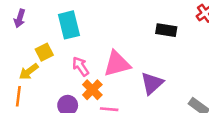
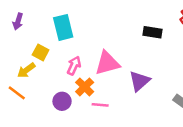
yellow square: (44, 52) -> (41, 52), turned -35
pink arrow: (81, 66) -> (74, 66), turned 60
orange line: (18, 96) -> (17, 93), turned -60

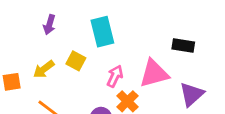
black rectangle: (153, 32) -> (183, 46), moved
yellow arrow: (26, 70) -> (44, 69), moved

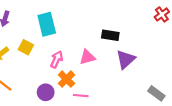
pink triangle: (154, 73) -> (87, 57), size x0.7
purple triangle: (192, 94) -> (126, 59), moved

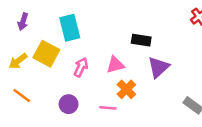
yellow square: (26, 47) -> (46, 54), size x1.5
orange cross: (66, 79) -> (126, 89), moved

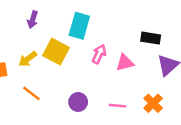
cyan rectangle: (70, 28) -> (79, 26), turned 30
pink arrow: (81, 67) -> (99, 54), moved
orange cross: (126, 89) -> (153, 103), moved

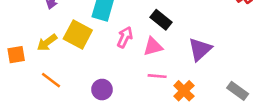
black rectangle: (151, 38) -> (161, 20), moved, turned 30
pink line: (117, 106) -> (157, 76), moved

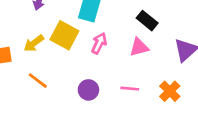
pink arrow: (125, 37) -> (99, 43), moved
pink line: (157, 76) -> (130, 89), moved

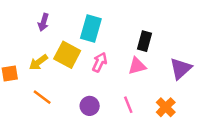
black rectangle: (147, 21) -> (144, 41), turned 66
pink line: (130, 89) -> (128, 105), turned 63

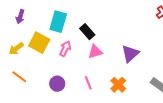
black rectangle: (144, 41) -> (87, 32), moved, turned -56

